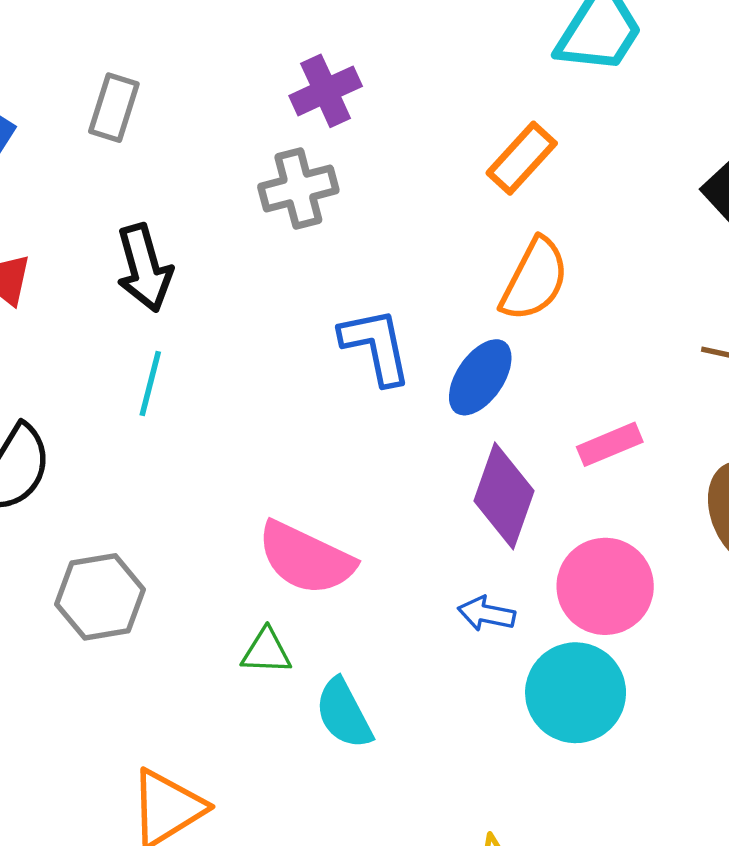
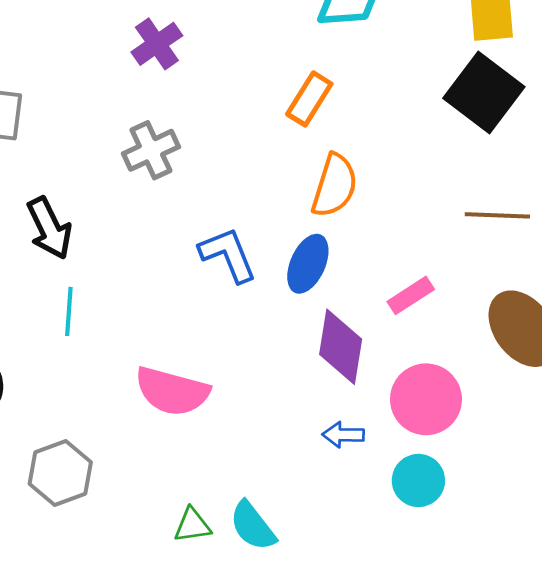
purple cross: (326, 91) -> (157, 44), moved
pink semicircle: (306, 558) -> (172, 391), moved
green triangle: (266, 651) -> (192, 525), moved
cyan circle: (576, 693) -> (418, 480), size x0.7

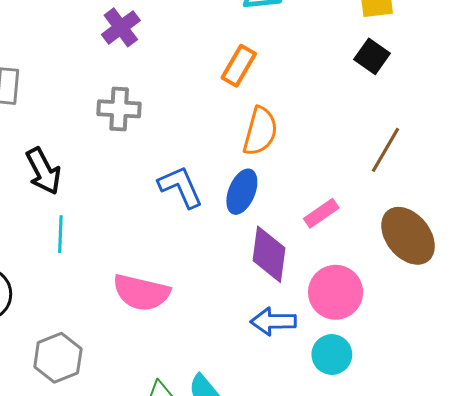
black square: (484, 93) -> (372, 56), size x0.6
gray cross: (151, 150) -> (119, 109), turned 30
brown line: (497, 215) -> (385, 150), turned -60
blue arrow: (343, 435) -> (273, 321), size x1.4

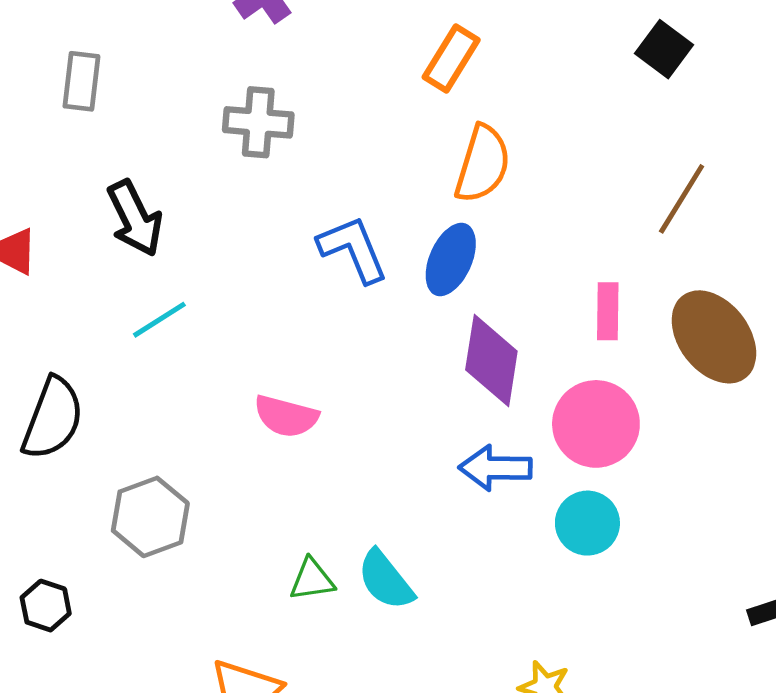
pink rectangle: (321, 213) -> (608, 311), moved, turned -56
cyan line: (60, 234) -> (159, 320), turned 54
pink semicircle: (141, 293) -> (286, 416), size x0.7

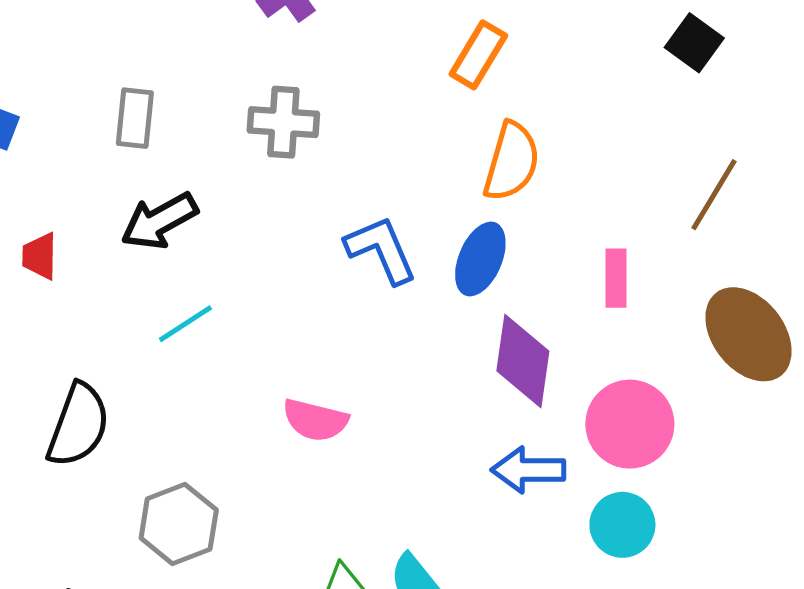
gray rectangle: (81, 81) -> (135, 118), moved
black arrow: (135, 218) -> (159, 221), turned 88
pink rectangle: (608, 311) -> (616, 278), moved

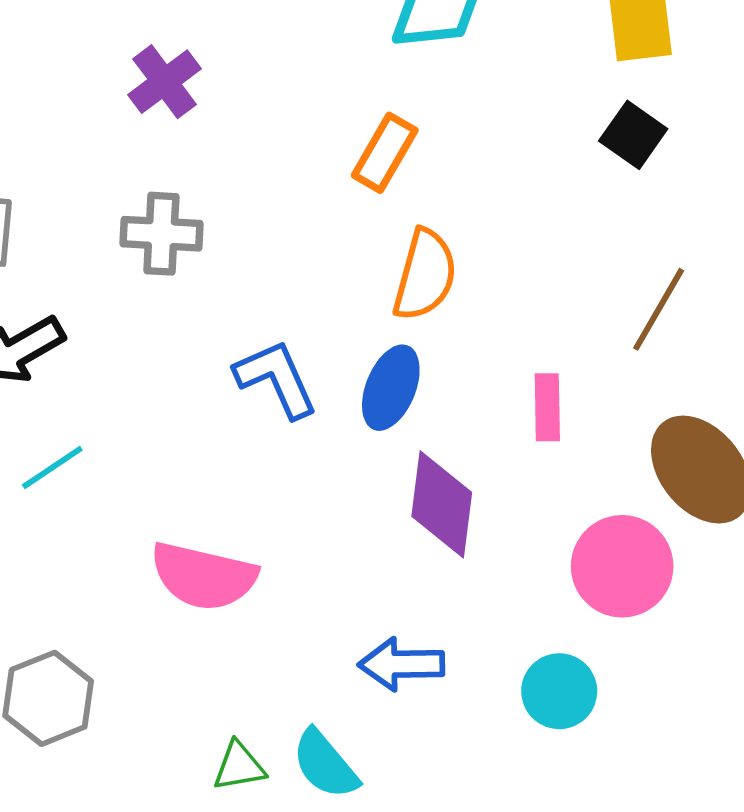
pink semicircle: (315, 420) -> (204, 576), size x1.4
pink circle: (630, 424) -> (622, 566), moved
blue arrow: (528, 470) -> (402, 664), moved

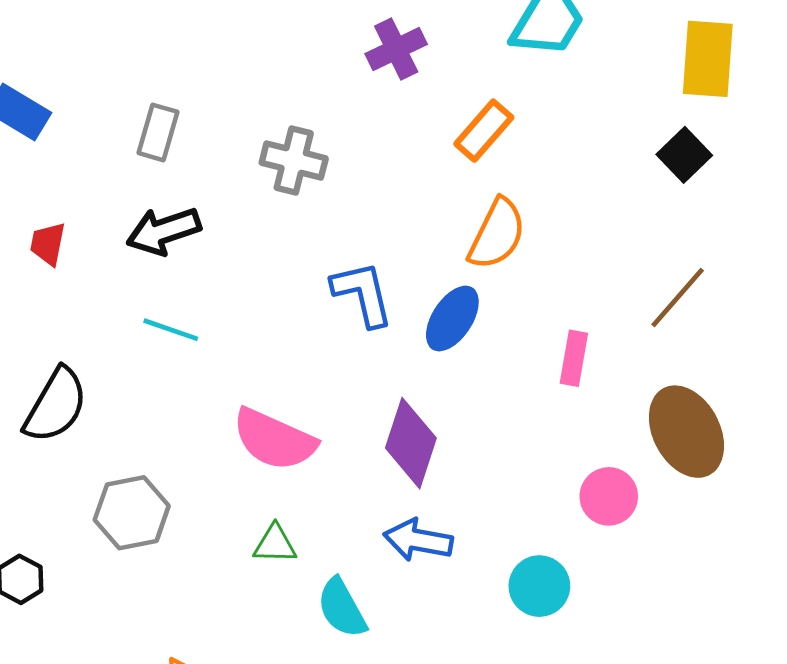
purple cross: (165, 82) -> (396, 49), moved
cyan line: (52, 468) -> (171, 330), turned 42
purple diamond: (442, 504) -> (411, 443), moved
pink circle: (622, 566) -> (609, 496), size x0.7
green triangle: (239, 766) -> (275, 544), moved

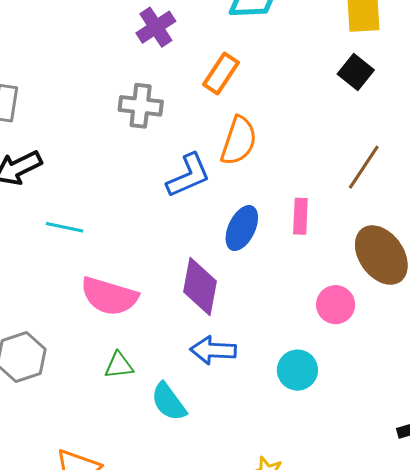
gray cross: (294, 161) -> (141, 106), moved
blue L-shape: (363, 294) -> (188, 175), moved, turned 87
blue ellipse: (452, 318) -> (242, 228), moved
cyan line: (171, 330) -> (65, 227), moved

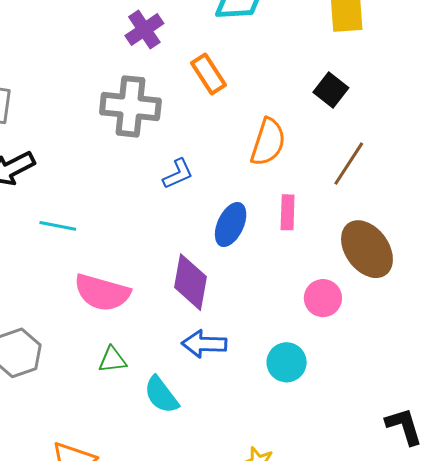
black square: (356, 72) -> (331, 90), moved
orange rectangle: (221, 73) -> (208, 74), turned -66
gray cross: (141, 106) -> (130, 106), size x1.4
orange semicircle: (239, 141) -> (268, 142), moved
blue L-shape: (188, 175) -> (178, 174), size x0.7

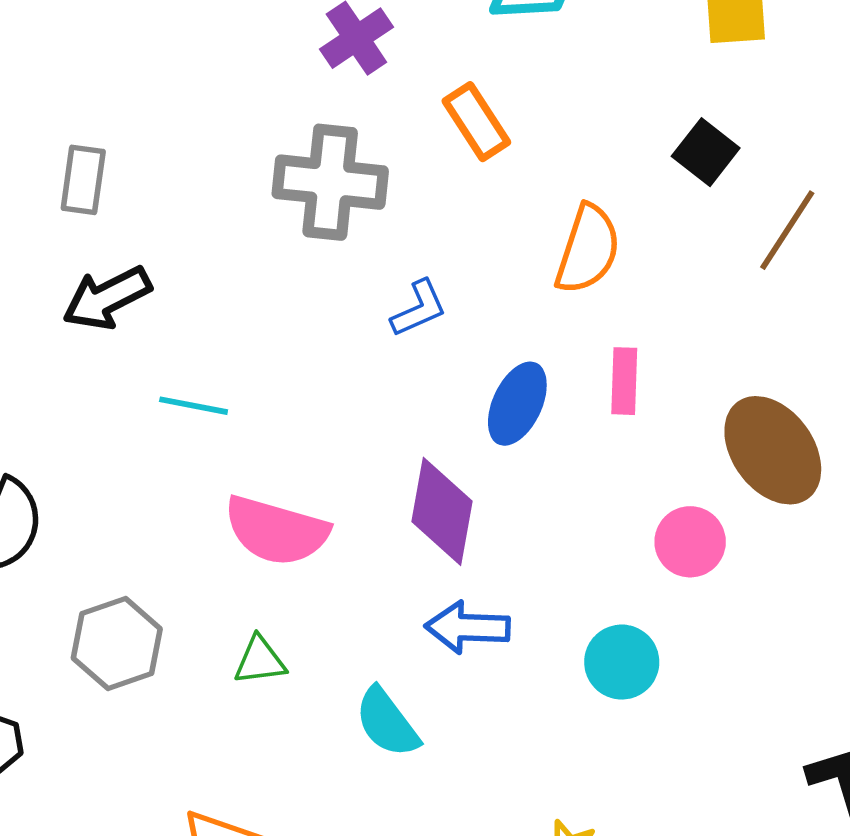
brown line: (349, 164) -> (787, 230), moved
green triangle: (112, 360) -> (260, 661), moved

